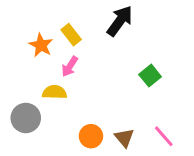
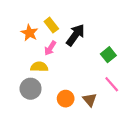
black arrow: (120, 21) -> (75, 35), moved
gray circle: (26, 118) -> (31, 89), moved
pink line: (164, 136) -> (112, 84), moved

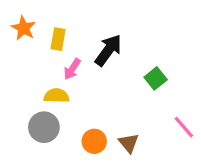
yellow rectangle: (51, 25) -> (58, 39), moved, turned 48
orange star: (29, 33) -> (23, 28), moved
pink line: (112, 84) -> (184, 127), moved

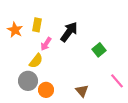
orange star: (23, 28) -> (15, 30), moved
yellow semicircle: (56, 96) -> (36, 61), turned 126
orange circle: (94, 141) -> (46, 90), moved

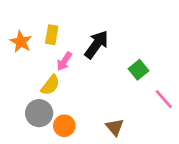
pink line: (117, 81) -> (164, 99), moved

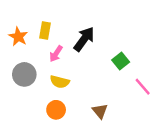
yellow semicircle: (50, 85) -> (60, 82), moved, turned 66
gray circle: (39, 113) -> (24, 74), moved

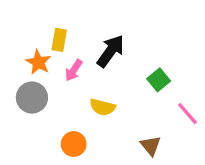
orange star: (18, 37) -> (38, 62), moved
yellow semicircle: (60, 82) -> (102, 107), moved
brown triangle: (100, 111) -> (151, 146), moved

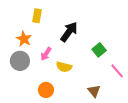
yellow rectangle: (59, 40) -> (37, 16), moved
pink arrow: (74, 70) -> (46, 54), moved

